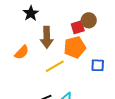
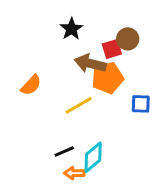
black star: (31, 13) -> (71, 29), moved
brown arrow: (47, 37) -> (90, 63), moved, turned 105

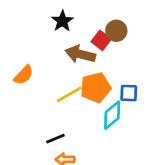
red square: (112, 49) -> (101, 40), turned -36
orange pentagon: (108, 78) -> (96, 87), moved
cyan diamond: (93, 157) -> (112, 115), moved

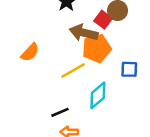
orange pentagon: (96, 87) -> (97, 48), moved
cyan diamond: (112, 115) -> (98, 95), moved

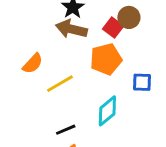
brown arrow: (84, 33) -> (71, 29), moved
yellow line: (73, 71) -> (60, 84), moved

